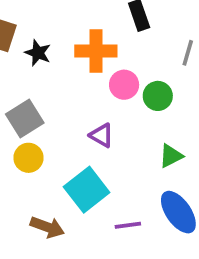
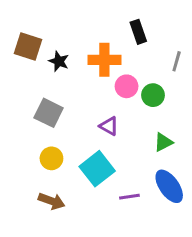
gray square: (25, 118) -> (49, 113), turned -32
yellow circle: (28, 158) -> (51, 158), moved
brown arrow: (47, 227) -> (51, 201), moved

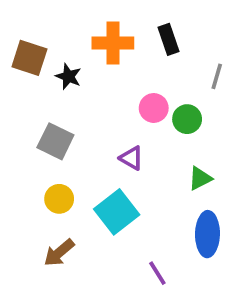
orange cross: (104, 60) -> (113, 43), moved
blue ellipse: (169, 186) -> (207, 234), turned 36
purple line: (129, 197) -> (157, 273), moved, turned 66
brown arrow: (51, 201) -> (59, 253), turned 120

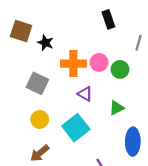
orange cross: (113, 43) -> (73, 64), moved
green triangle: (200, 178) -> (117, 108), moved

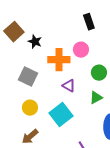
brown square: (21, 31) -> (14, 32), turned 30
pink circle: (99, 62) -> (81, 50), moved
green circle: (120, 69) -> (99, 73), moved

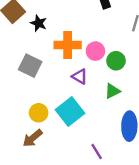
pink circle: (81, 50) -> (95, 51), moved
yellow circle: (30, 108) -> (39, 113), moved

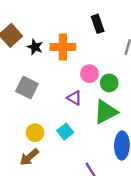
orange cross: (68, 45) -> (63, 47), moved
green triangle: (112, 91) -> (106, 112), size x1.6
cyan square: (70, 112) -> (65, 132), size x0.6

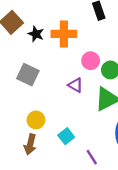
cyan square: (65, 132) -> (66, 136), moved
brown arrow: (29, 157) -> (30, 144), turned -36

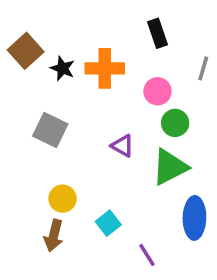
pink circle: (91, 61) -> (158, 91), moved

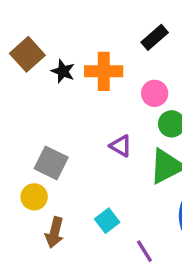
black rectangle: (158, 33) -> (155, 37), turned 68
gray square: (50, 130) -> (51, 163), moved
yellow circle: (63, 199) -> (34, 197), moved

